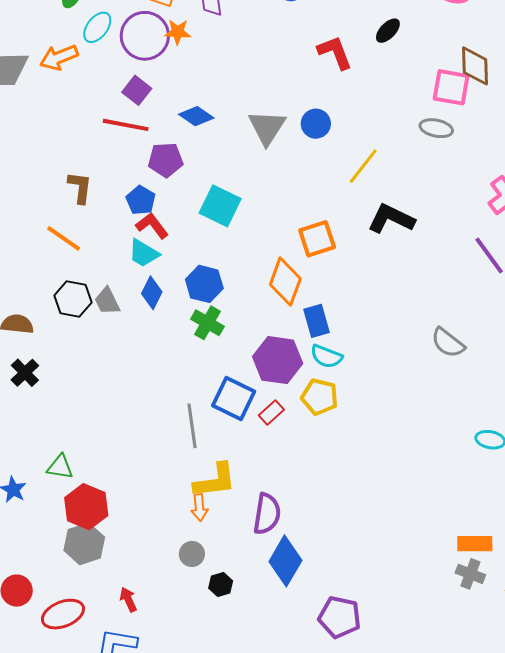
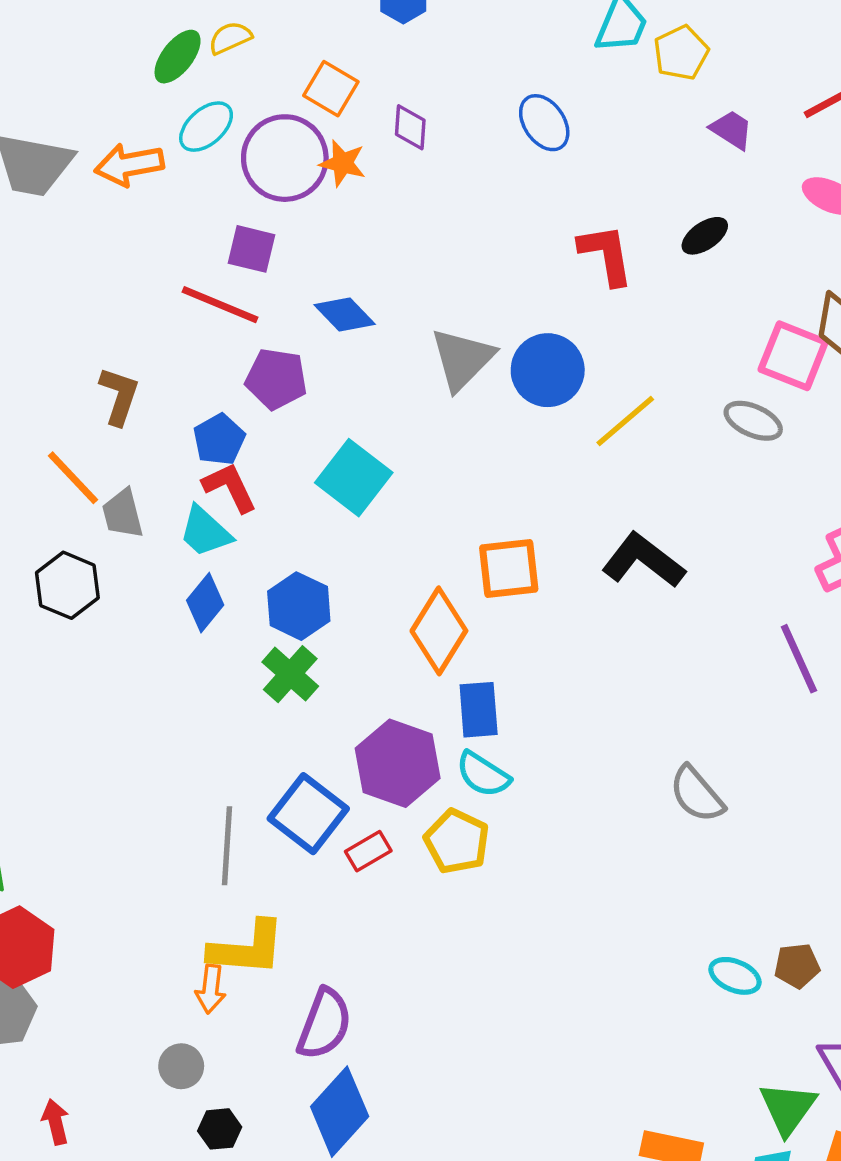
purple square: (137, 90) -> (252, 249), turned -36
blue circle: (316, 124) -> (548, 370), size x1.4
yellow line: (363, 166) -> (625, 421), moved
gray trapezoid: (107, 301) -> (123, 514), moved

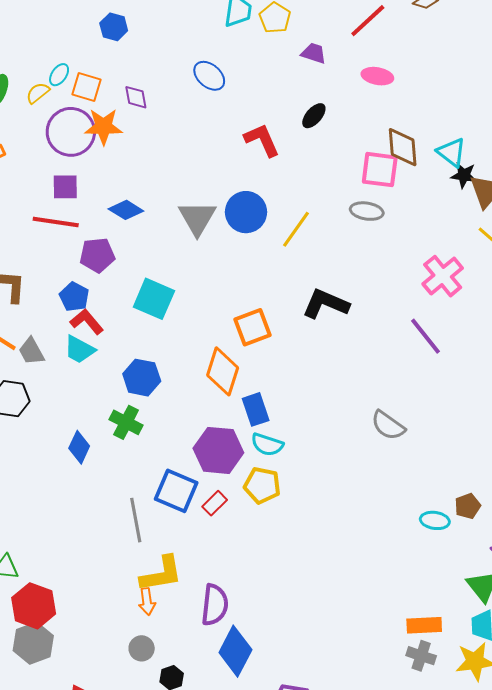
yellow semicircle: (230, 38) -> (38, 93), moved
cyan ellipse: (206, 127) -> (59, 75), moved, size x0.7
orange star: (343, 163) -> (104, 127), size x1.4
blue diamond: (205, 603) -> (79, 447), moved
green cross: (290, 674) -> (126, 422), moved

